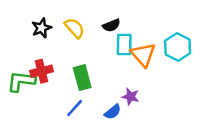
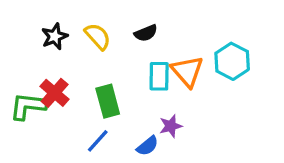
cyan rectangle: (124, 44) -> (159, 76), moved
red cross: (42, 71) -> (55, 93), turned -35
purple star: (130, 97) -> (171, 126), turned -30

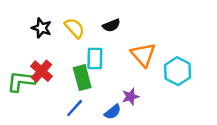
black star: (55, 36) -> (42, 28), turned -30
cyan hexagon: (232, 61) -> (178, 71), moved
cyan rectangle: (159, 76) -> (95, 58), moved

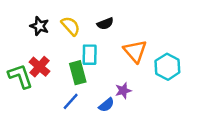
green L-shape: (21, 81) -> (20, 76), turned 64

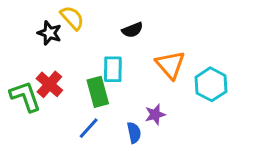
yellow semicircle: (71, 26) -> (72, 18), moved
blue semicircle: (106, 105) -> (134, 133), turned -63

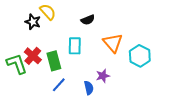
green rectangle: (98, 92) -> (54, 61), moved

